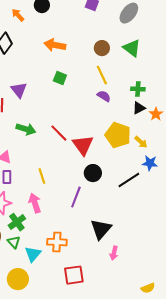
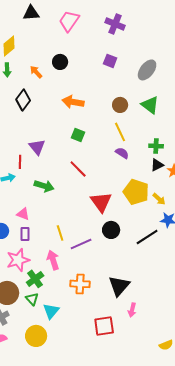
red line: (59, 133) -> (78, 169), moved
purple line: (76, 197) -> (81, 244), moved, turned 45
orange cross: (57, 242) -> (80, 284), moved
red square: (74, 275) -> (104, 326), moved

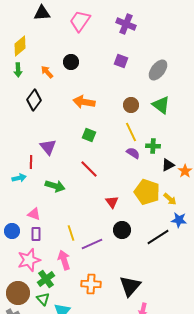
green cross: (156, 146) -> (153, 146), moved
red triangle: (101, 202) -> (112, 202), size x0.6

